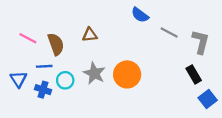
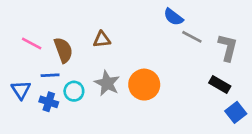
blue semicircle: (140, 15) -> (173, 17), moved
black rectangle: (194, 74) -> (220, 85), turned -30

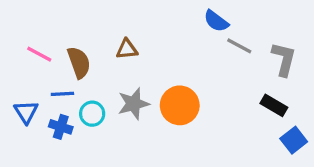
gray star: (107, 83) -> (133, 104), turned 30

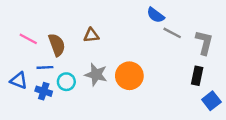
gray star: (133, 104) -> (96, 75), turned 30
black rectangle: (274, 105) -> (197, 76), turned 72
blue triangle: (26, 112) -> (19, 81), turned -36

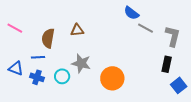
pink line: (28, 39) -> (15, 28), moved
brown semicircle: (57, 45) -> (48, 38), turned -150
orange circle: (129, 76) -> (112, 78), moved
cyan circle: (66, 82) -> (62, 76), moved

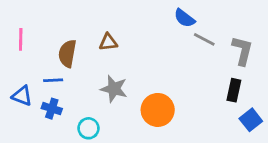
pink line: (15, 28) -> (21, 39), turned 63
cyan circle: (62, 76) -> (88, 128), moved

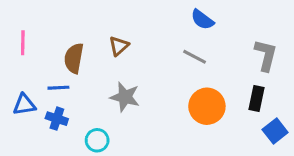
gray line: (204, 39) -> (195, 57), moved
brown triangle: (108, 42) -> (119, 46), turned -36
blue triangle: (22, 96) -> (24, 105), turned -30
orange circle: (158, 110) -> (207, 106), moved

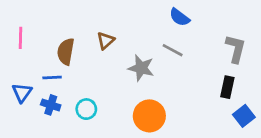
gray star: (125, 97) -> (141, 68), moved
blue triangle: (24, 105) -> (22, 93), turned -45
orange circle: (207, 106) -> (149, 116), moved
cyan circle: (97, 140) -> (86, 109), moved

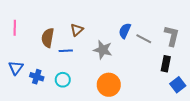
blue semicircle: (179, 17) -> (125, 31), moved, turned 77
gray line: (173, 50) -> (144, 39), moved
blue line: (52, 78) -> (66, 51), moved

